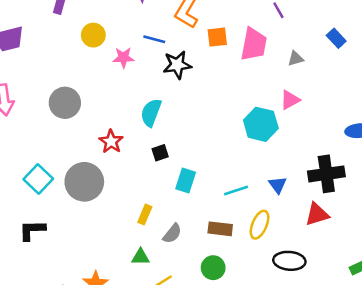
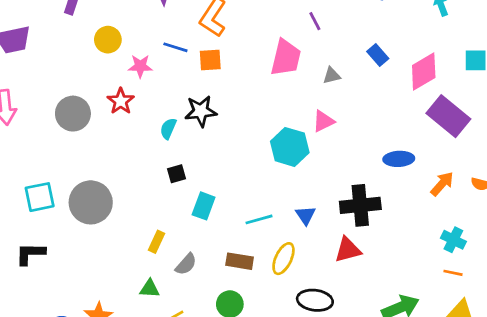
orange square: (217, 37) -> (210, 60), moved
black star: (177, 65) -> (201, 111), moved
cyan semicircle: (151, 113) -> (168, 129), size x0.7
red star: (111, 141) -> (121, 101), moved
cyan square: (38, 179) -> (40, 197), turned 32

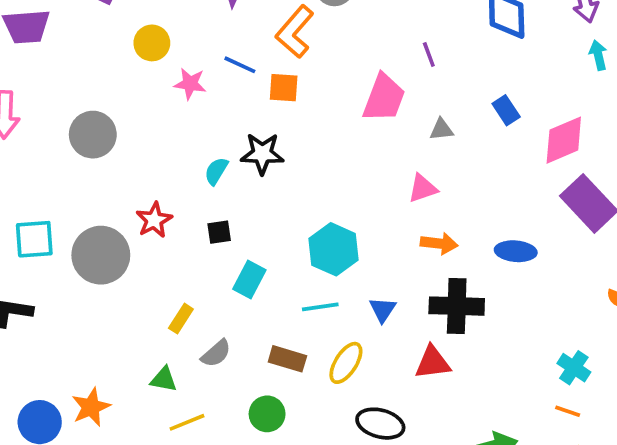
red star: (121, 101) -> (154, 220), moved
cyan hexagon: (290, 147) -> (334, 249), moved
orange arrow: (442, 184) -> (439, 243), moved, turned 48

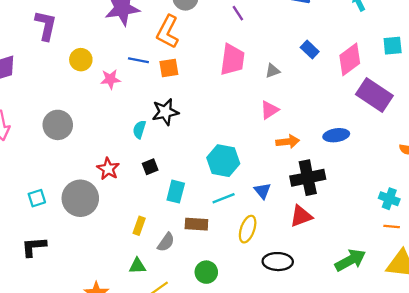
purple line: (429, 55) -> (238, 13), moved
cyan square: (34, 239) -> (37, 198), size x0.7
brown rectangle: (287, 359) -> (196, 224), moved

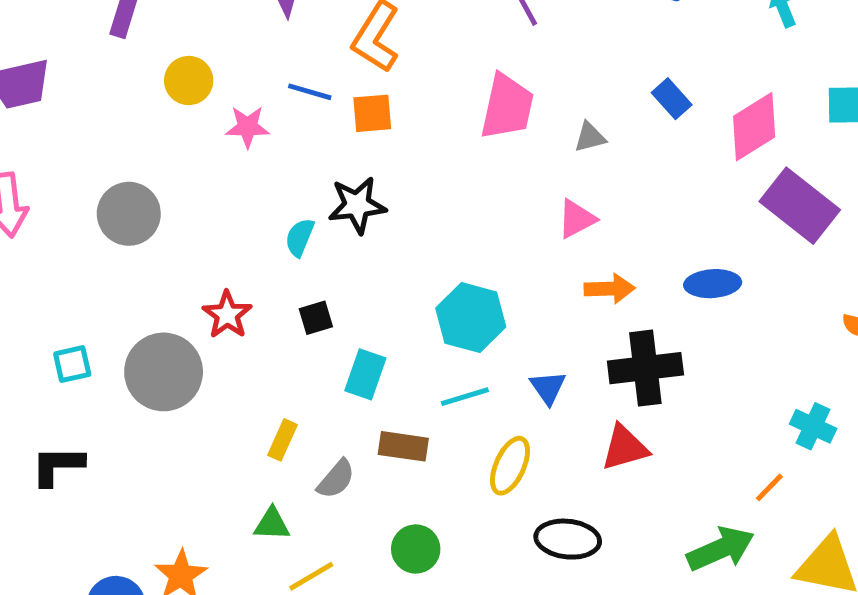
orange line: (392, 227) -> (769, 487), moved, turned -56

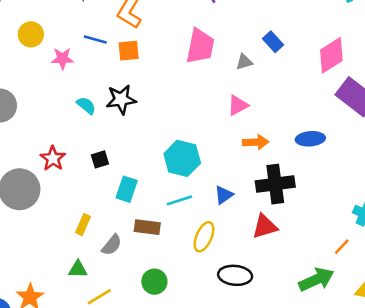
blue rectangle: (672, 99) -> (273, 42), moved
cyan semicircle: (300, 237) -> (86, 105), moved, turned 108
blue triangle: (548, 388) -> (224, 195), turned 30

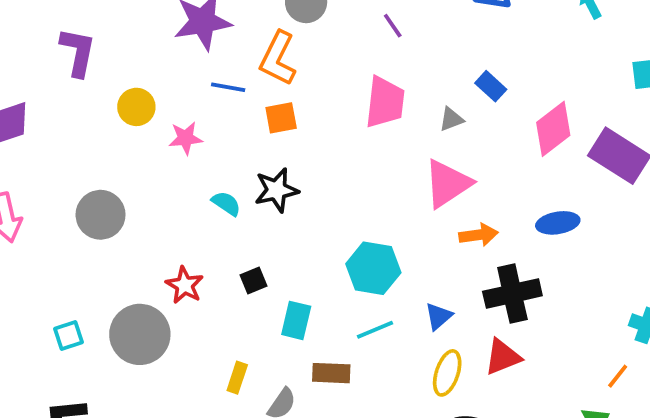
blue line: (95, 40) -> (228, 87), moved
pink diamond: (331, 55) -> (553, 129), moved
pink triangle: (238, 105) -> (447, 184), size x1.6
yellow ellipse: (204, 237) -> (447, 373), moved

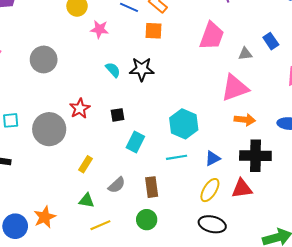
brown rectangle: (331, 373) -> (152, 187), moved, turned 66
yellow rectangle: (237, 378) -> (86, 164), moved

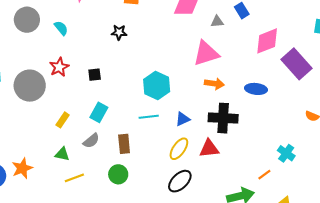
black star: (142, 69) -> (119, 32), size x0.7
cyan semicircle: (113, 70) -> (61, 28), moved
cyan rectangle: (135, 142) -> (99, 112), moved
black ellipse: (212, 224) -> (180, 181), turned -60

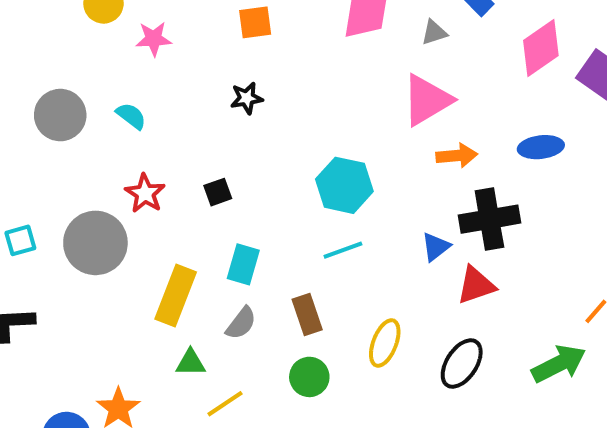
blue triangle: (183, 119) -> (436, 247), moved
yellow rectangle: (63, 120) -> (176, 295), size x1.8
yellow ellipse: (179, 149) -> (385, 343), moved
black ellipse: (180, 181) -> (462, 363), moved

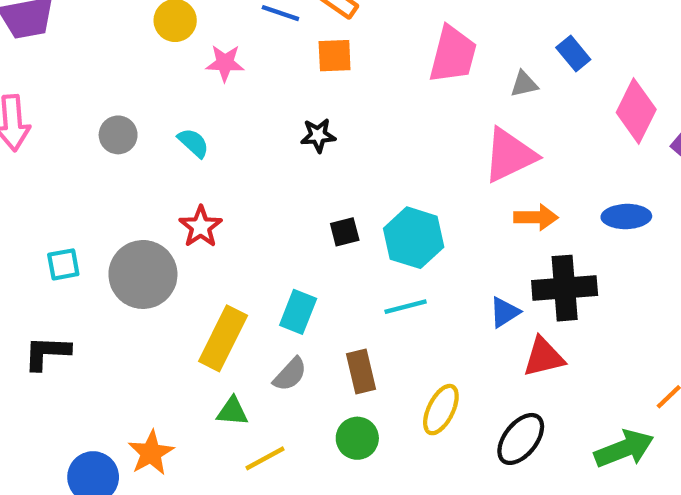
pink diamond: (541, 48) -> (636, 111), turned -34
gray circle: (60, 115) -> (118, 135), size x0.7
black square: (218, 192) -> (345, 232), moved

